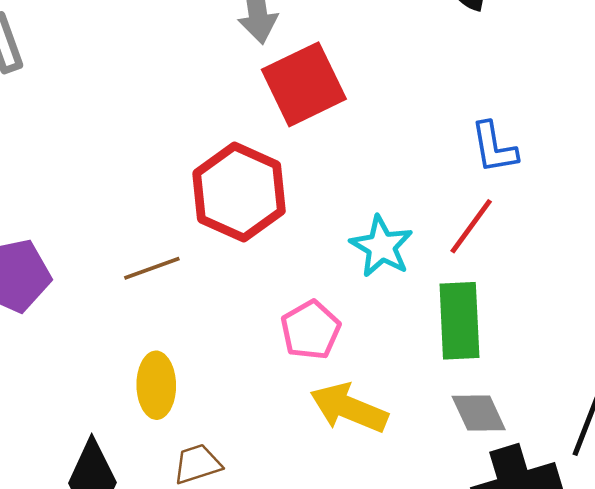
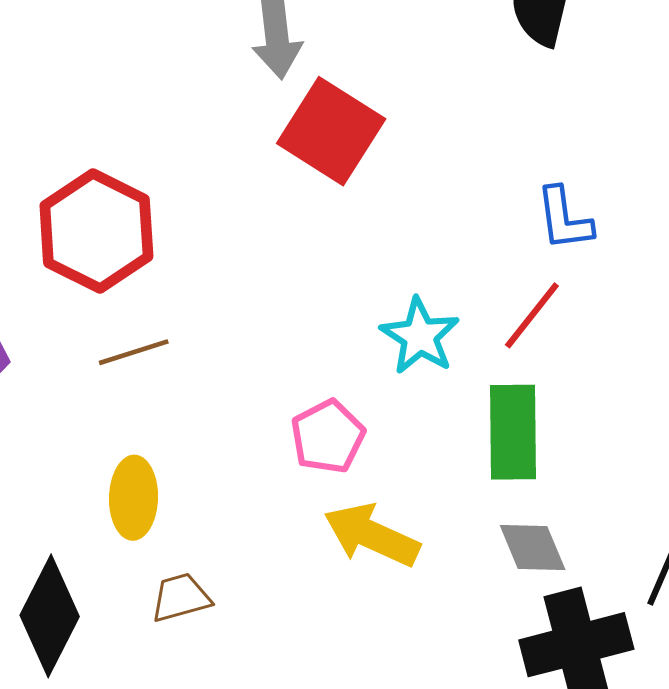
red square: (304, 84) -> (331, 131), turned -34
red hexagon: (239, 192) -> (96, 231), moved

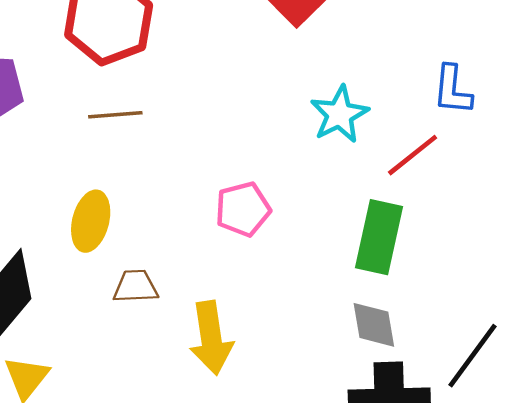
cyan star: (420, 336) -> (339, 114), moved
yellow arrow: (372, 535) -> (211, 338), moved, turned -136
brown trapezoid: (181, 598) -> (136, 286), moved

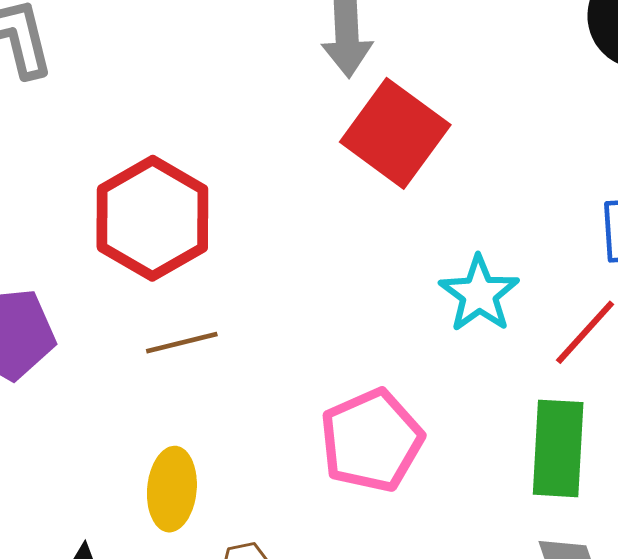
pink pentagon: (243, 209) -> (371, 440), size x1.4

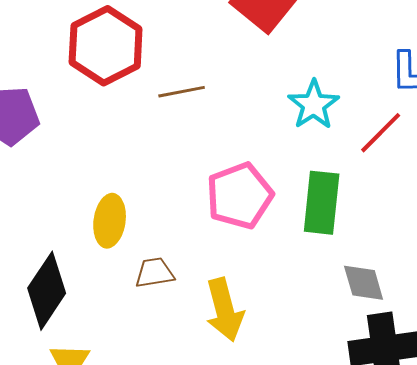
brown line: (182, 343) -> (182, 92), moved
green rectangle: (558, 448) -> (322, 203), moved

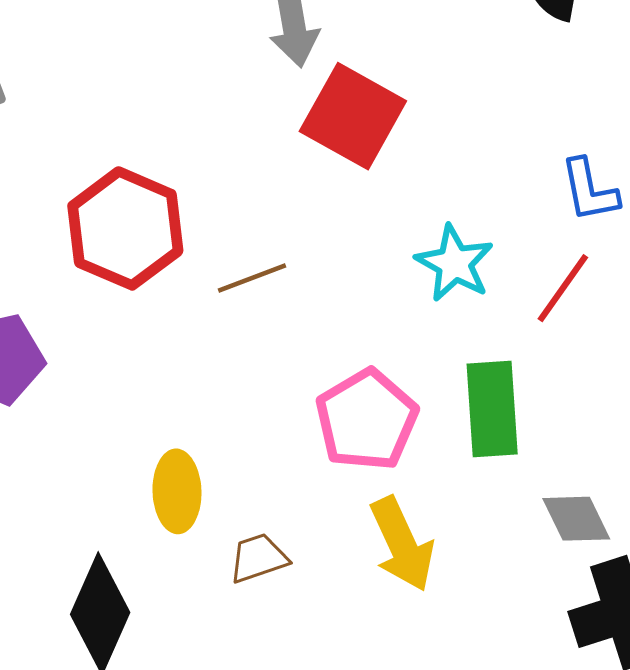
yellow arrow: (225, 310) -> (402, 544), moved

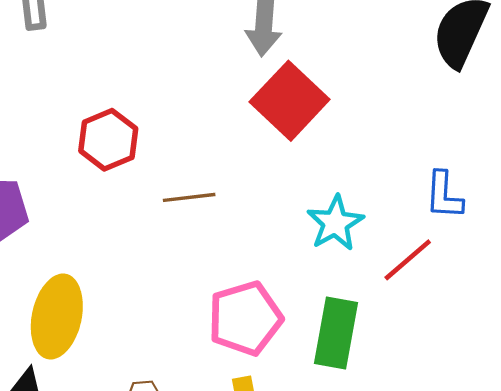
red hexagon: (125, 228) -> (108, 140), size x0.7
yellow ellipse: (177, 491) -> (57, 317), moved, size x1.4

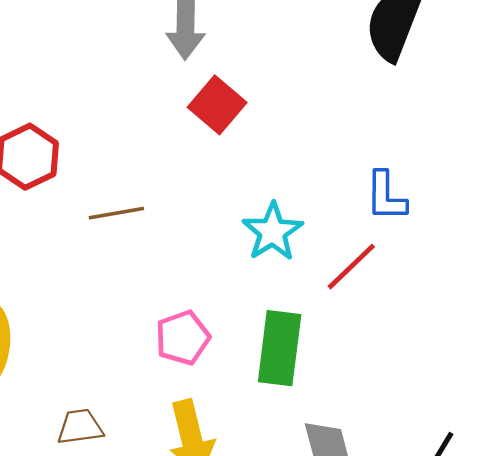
red square: (290, 101) -> (217, 105), size x0.7
pink pentagon: (245, 318) -> (183, 338), size x0.7

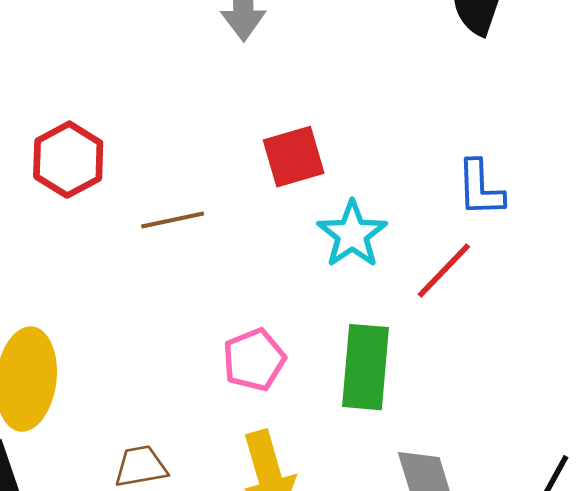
red square: (217, 105) -> (294, 157), moved, turned 36

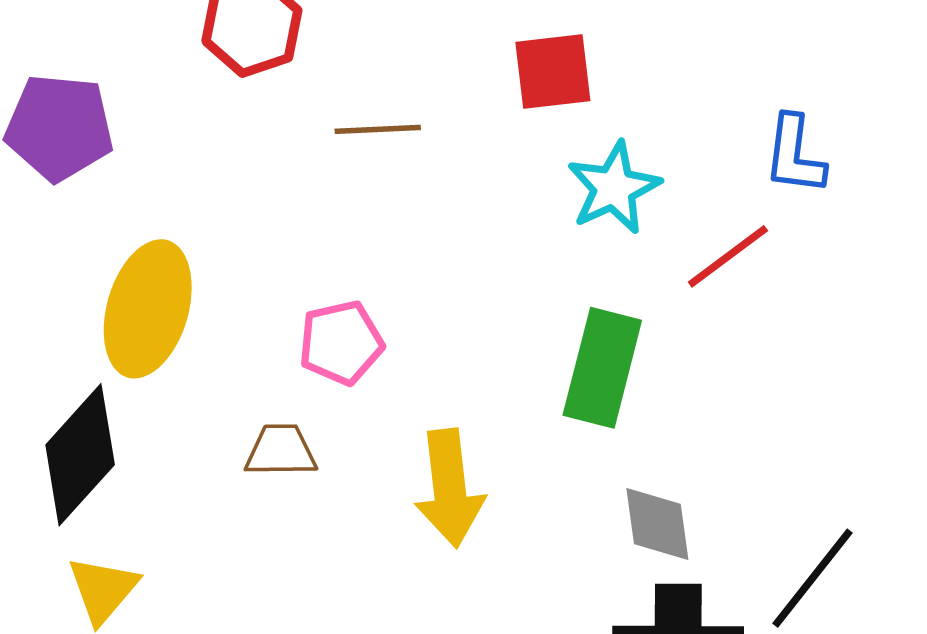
pink pentagon: (254, 360) -> (341, 343), moved

